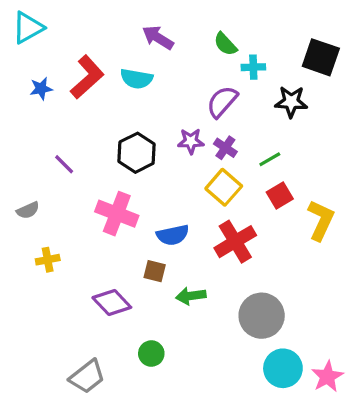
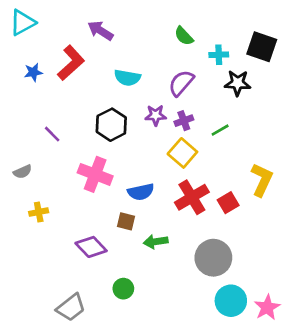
purple arrow: (158, 38) -> (100, 31), moved
cyan cross: (253, 67) -> (219, 55), moved
cyan semicircle: (137, 79) -> (127, 78), moved
purple cross: (225, 148) -> (184, 121), turned 36
red square: (280, 196) -> (228, 203), moved

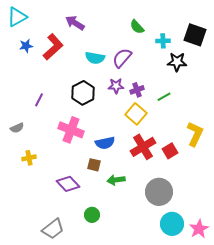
blue star: (33, 72) -> (26, 46), moved
purple semicircle: (181, 83) -> (122, 58), moved
purple line: (52, 134) -> (39, 100), turned 72

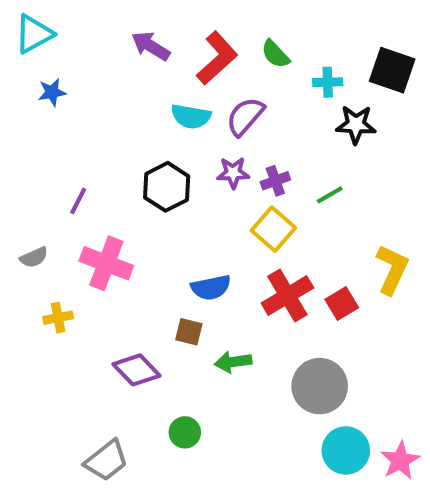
red L-shape: (53, 47) -> (217, 58), moved
pink cross: (71, 130) -> (106, 263), moved

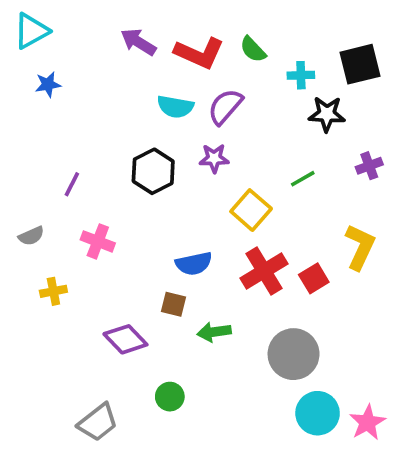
red L-shape: (217, 58) -> (199, 53), turned 66
black square: (392, 70) -> (360, 64), turned -33
purple cross: (275, 181) -> (369, 166), moved
pink cross: (106, 263) -> (98, 241), size x0.7

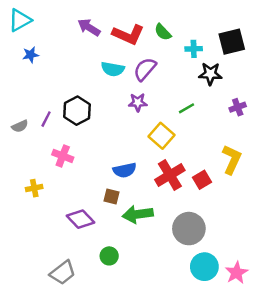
black hexagon: (153, 171) -> (77, 111), moved
green line: (303, 179) -> (187, 108), moved
gray semicircle: (31, 236) -> (20, 126), moved
green arrow: (214, 332) -> (138, 214), size x1.4

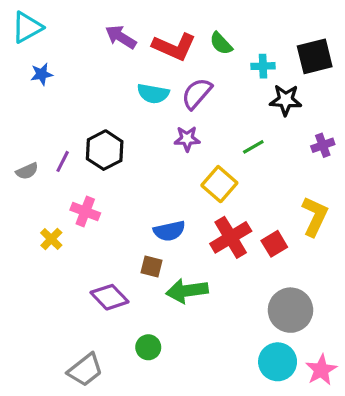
yellow cross: (34, 188) -> (51, 239), moved, turned -35
gray circle: (189, 229) -> (290, 310), moved

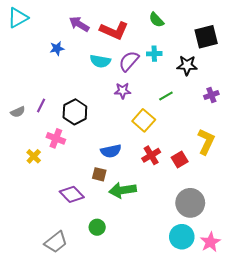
green semicircle: (221, 43) -> (156, 20), moved
cyan cross: (263, 66) -> (154, 54), moved
blue star: (42, 74) -> (57, 48), moved
black hexagon: (105, 150) -> (75, 112), moved
red cross: (231, 237) -> (151, 155), size x0.7

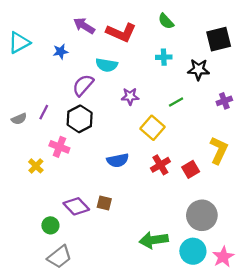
cyan triangle: (18, 18) -> (19, 43), moved
purple semicircle: (129, 61) -> (83, 85), moved
brown square: (99, 174) -> (104, 203), moved
green arrow: (123, 190) -> (154, 240), moved
green circle: (97, 227) -> (50, 225), moved

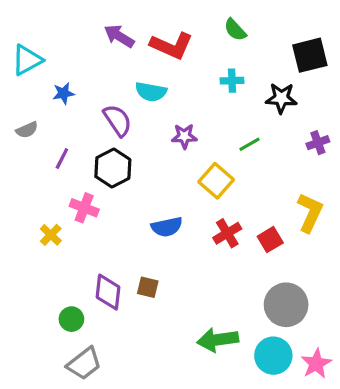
blue star: (61, 52) -> (63, 93), moved
purple semicircle: (83, 85) -> (118, 120), turned 105
gray semicircle: (19, 119) -> (27, 130), moved
purple diamond: (76, 206) -> (108, 292), turned 50

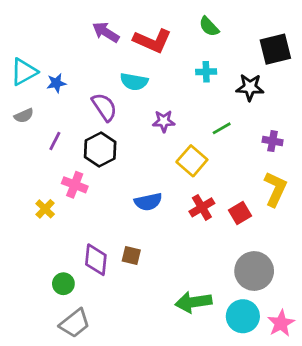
cyan triangle: (27, 60) -> (24, 72), moved
purple cross: (318, 143) -> (273, 141), moved, turned 30

